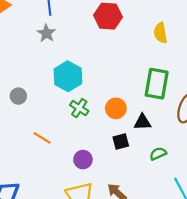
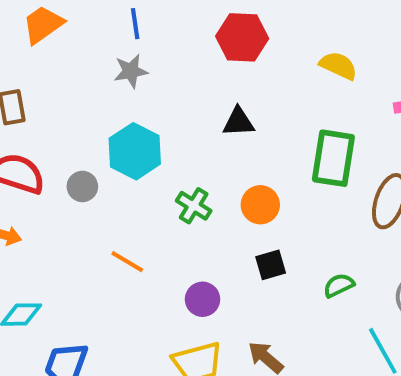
gray star: (46, 33) -> (131, 71), turned 30
yellow semicircle: (161, 33) -> (338, 66), turned 126
cyan hexagon: (68, 76) -> (135, 151), moved
black triangle: (142, 122) -> (239, 122), moved

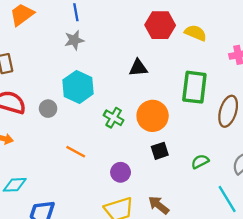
red hexagon: (242, 37) -> (160, 25), moved
orange circle: (260, 205) -> (153, 116), size x1.4

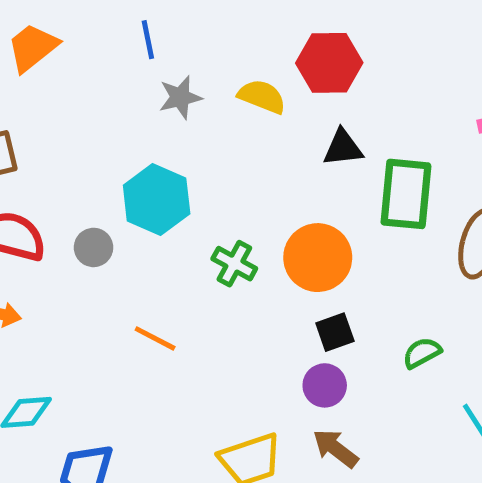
yellow semicircle: (196, 33) -> (262, 97), moved
gray star: (74, 40) -> (180, 97), moved
black triangle: (138, 68) -> (343, 148), moved
purple circle: (121, 172) -> (325, 385), moved

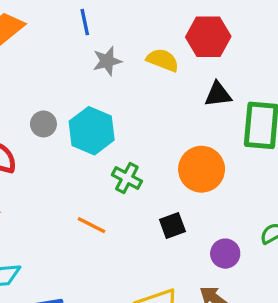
gray circle: (94, 247) -> (43, 124), moved
green cross: (234, 264) -> (127, 178), moved
black square: (335, 332) -> (172, 226), moved
purple circle: (325, 385) -> (225, 254), moved

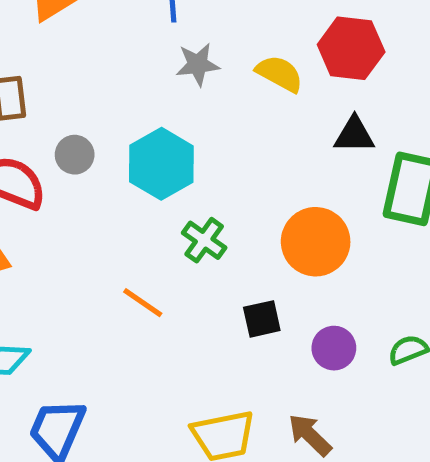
gray circle: (43, 124) -> (75, 155), moved
purple circle: (225, 254) -> (334, 348), moved

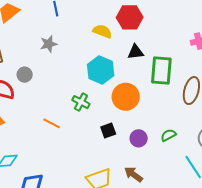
gray star: (198, 64) -> (49, 44), moved
cyan hexagon: (161, 164) -> (101, 70), moved
orange line: (143, 303) -> (52, 123), moved

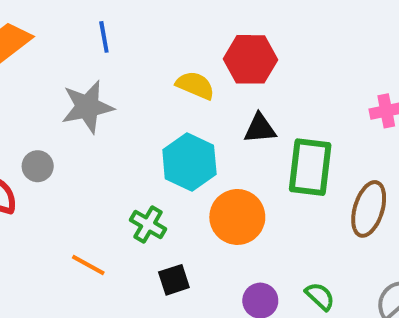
gray star: (49, 44) -> (87, 107), size x1.5
black square: (108, 131) -> (174, 280), moved
green semicircle: (168, 135) -> (320, 296), turned 70

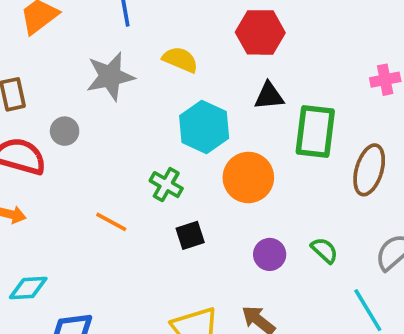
yellow semicircle: (195, 85) -> (180, 60), moved

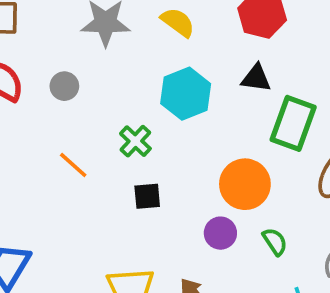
gray circle: (65, 131) -> (64, 86), moved
orange circle: (248, 177) -> (245, 184), moved

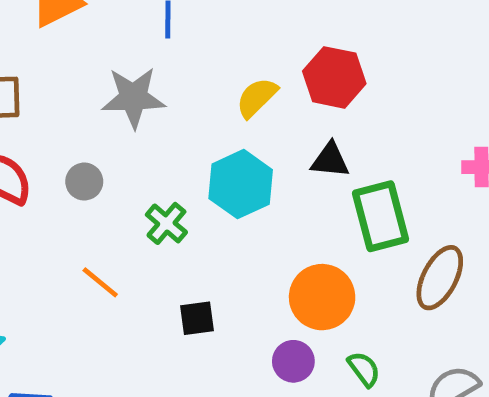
yellow semicircle: (178, 22) -> (257, 98), moved, turned -78
green rectangle: (293, 123) -> (380, 216), turned -32
green cross: (135, 141) -> (166, 223), moved

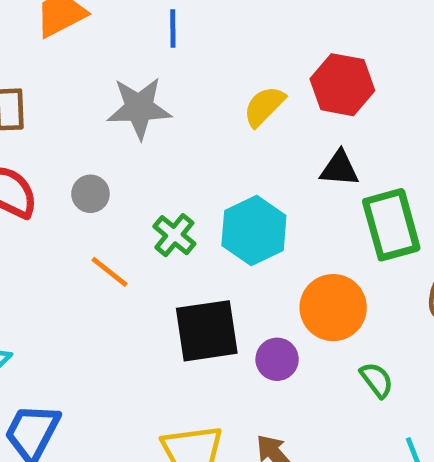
cyan hexagon: (241, 184) -> (254, 231), moved
orange line: (100, 282) -> (110, 272), moved
black square: (197, 318) -> (207, 331), size x1.8
purple circle: (293, 361) -> (277, 359), moved

